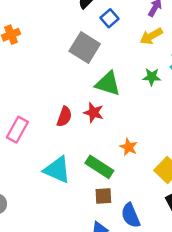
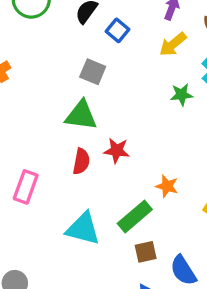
gray square: (85, 48) -> (93, 72), size x0.7
green triangle: (108, 84) -> (81, 115), moved
green rectangle: (99, 167) -> (135, 217), turned -64

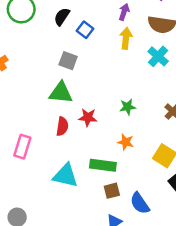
yellow arrow: (173, 44) -> (126, 38), turned 138
green star: (182, 95) -> (128, 107), moved
green rectangle: (135, 217) -> (103, 165), turned 50

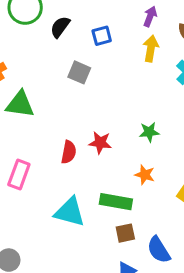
black semicircle: (62, 17) -> (60, 27), moved
blue square: (85, 30) -> (102, 36), turned 35
green triangle: (61, 93) -> (20, 104), moved

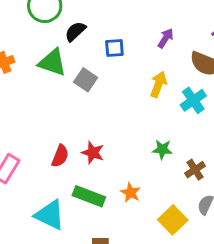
yellow arrow: (151, 49) -> (158, 84), moved
green triangle: (20, 104) -> (52, 62), moved
green star: (149, 132) -> (162, 149), moved
green rectangle: (116, 202) -> (89, 196), moved

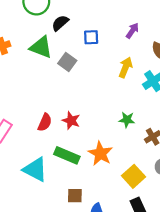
orange star: (131, 193) -> (100, 153), size x1.5

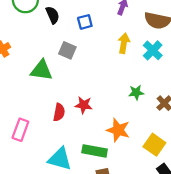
black semicircle: (60, 23) -> (53, 15), turned 120
green triangle: (41, 47) -> (41, 70), moved
green rectangle: (67, 155) -> (95, 151), moved

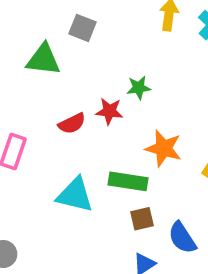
green star: (136, 92) -> (139, 88), moved
red semicircle: (59, 112) -> (72, 123), turned 54

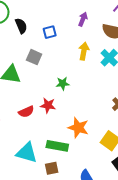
green star: (139, 88) -> (63, 83), moved
brown square: (142, 219) -> (52, 168), moved

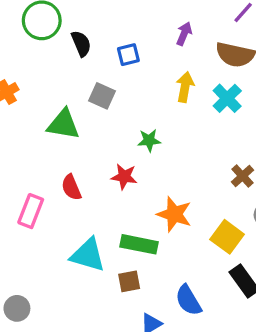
red semicircle: (26, 112) -> (71, 187), moved, turned 91

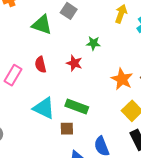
orange star: (174, 214) -> (122, 79), moved

